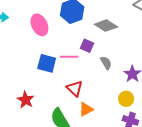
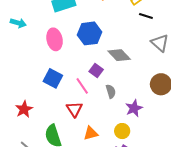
pink line: (69, 57) -> (82, 86), moved, turned 42
orange triangle: (86, 109) -> (91, 133), moved

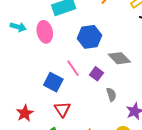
pink ellipse: (55, 39) -> (45, 32), moved
pink line: (82, 86) -> (73, 68), moved
red triangle: (74, 109) -> (62, 109), moved

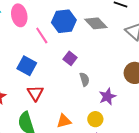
gray diamond: (119, 58) -> (96, 23), moved
pink line: (73, 68) -> (42, 35), moved

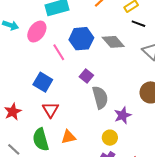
pink ellipse: (19, 15) -> (37, 32), turned 45
gray semicircle: (84, 79) -> (100, 97), size x1.6
orange triangle: (64, 121) -> (68, 137), moved

